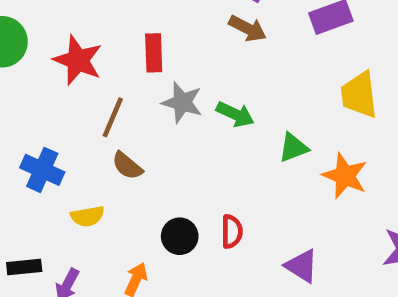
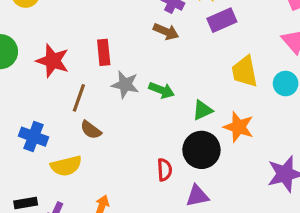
yellow semicircle: (87, 216) -> (66, 166), size x1.4
black circle: (180, 236) -> (201, 150), moved, size x1.5
purple triangle: (302, 266) -> (197, 196), moved, turned -40

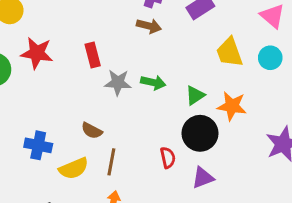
red star: (53, 61) -> (37, 53), moved
brown line: (79, 98) -> (111, 162), moved

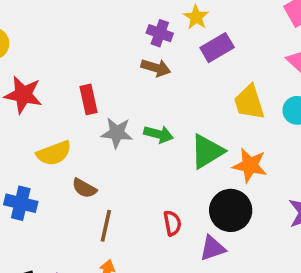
green triangle: (195, 95) -> (207, 151), size x1.5
black circle: (200, 133) -> (231, 210), moved
yellow semicircle: (74, 168) -> (54, 153), moved

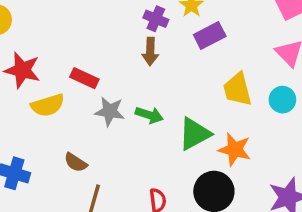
brown arrow: (156, 68) -> (150, 52), turned 72
red rectangle: (88, 99) -> (84, 78), turned -56
yellow semicircle: (54, 153) -> (48, 105), moved

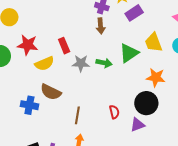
red rectangle: (84, 78) -> (64, 46), turned 49
green triangle: (195, 134) -> (129, 53), moved
brown semicircle: (76, 162) -> (51, 92), moved, size x1.5

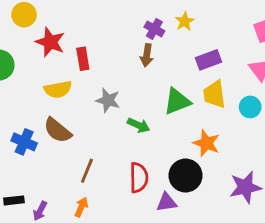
purple rectangle: (134, 13) -> (209, 60), moved
red star: (28, 45) -> (50, 42), moved
red rectangle: (64, 46) -> (83, 59), moved
green arrow: (104, 63) -> (138, 125), moved
red semicircle: (114, 112) -> (139, 178), size x1.5

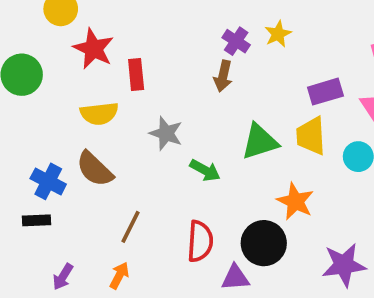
purple rectangle: (209, 60) -> (325, 92), moved
black rectangle: (14, 200) -> (36, 220), moved

